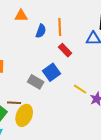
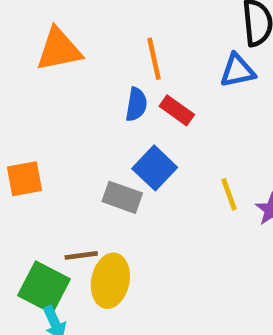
orange triangle: (21, 16) -> (59, 50), size x1.5
blue semicircle: (41, 31) -> (136, 104), moved
yellow line: (80, 89) -> (229, 194), turned 48

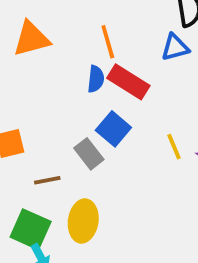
red rectangle: (177, 110) -> (128, 82), size x1.5
gray rectangle: (122, 197) -> (89, 154), turned 36
brown line: (81, 255) -> (47, 180), moved

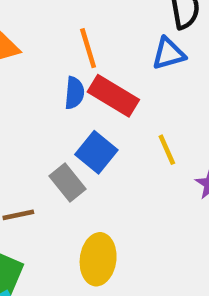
yellow line: (174, 147) -> (167, 150), moved
yellow ellipse: (83, 221) -> (98, 259), moved

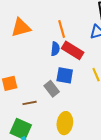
blue square: (96, 152) -> (65, 75), turned -30

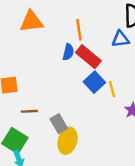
blue square: (65, 75) -> (94, 82), moved, turned 30
gray rectangle: (52, 89) -> (59, 124), moved

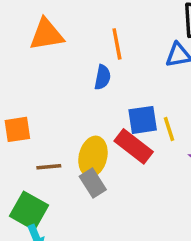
red rectangle: (88, 57) -> (134, 146), moved
blue square: (94, 82) -> (143, 120), turned 36
yellow ellipse: (68, 141) -> (93, 157), moved

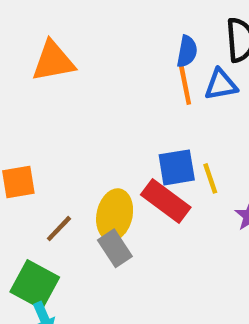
orange line: (117, 44) -> (185, 85), moved
blue semicircle: (102, 77) -> (187, 51), moved
brown line: (49, 167) -> (59, 229), turned -40

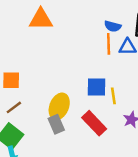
blue semicircle: (187, 51) -> (113, 26), turned 84
red rectangle: (166, 201) -> (94, 123), moved
brown line: (59, 229) -> (14, 107), moved

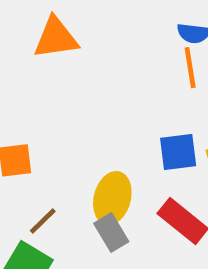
brown line: (14, 107) -> (43, 221), moved

